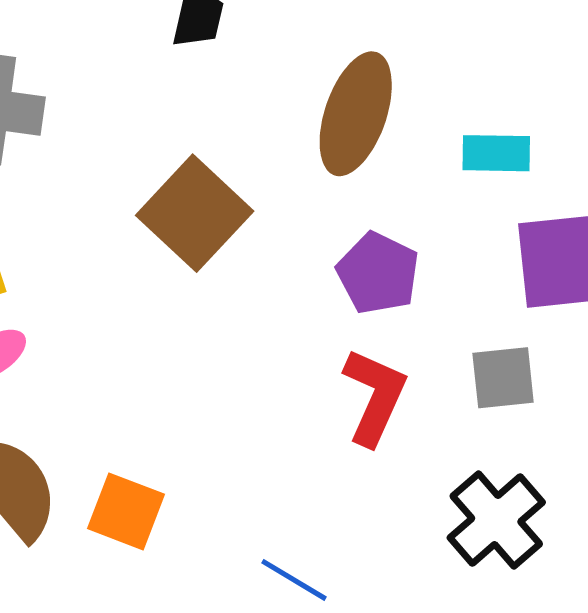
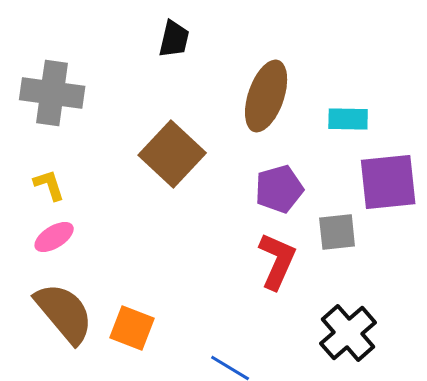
purple pentagon: (378, 273) -> (279, 189), turned 30
gray square: (503, 378) -> (337, 232), moved

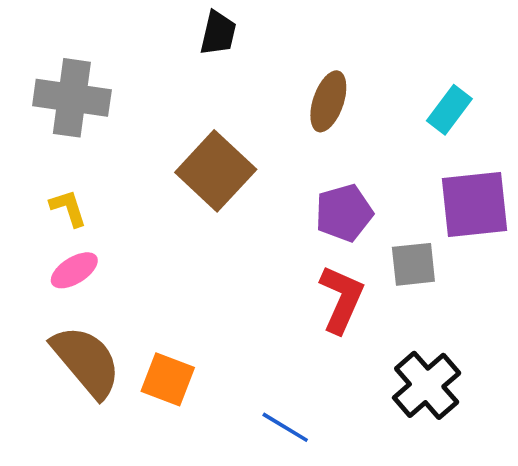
brown ellipse: (266, 96) -> (328, 101), size x0.7
cyan rectangle: (348, 119) -> (449, 110), moved, turned -54

